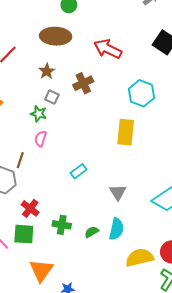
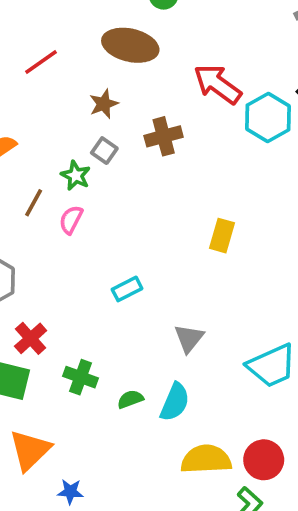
cyan hexagon: (142, 93) -> (268, 117), moved
yellow rectangle: (126, 132) -> (222, 236), size x0.7
brown line: (20, 160) -> (34, 203), moved

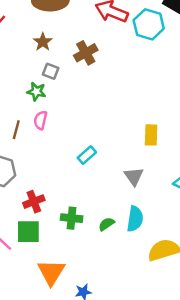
brown line: (34, 203) -> (16, 130), moved
yellow rectangle: (222, 236) -> (151, 135), moved
red cross: (31, 338) -> (34, 202), turned 35

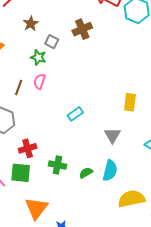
brown star: (43, 42) -> (31, 24), moved

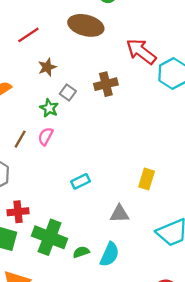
gray triangle: (112, 135) -> (119, 214), turned 48
green cross: (57, 165) -> (50, 237), size x1.6

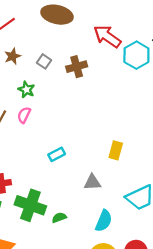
brown star: (47, 67) -> (12, 56), moved
gray square: (68, 93) -> (44, 61), moved
cyan semicircle: (110, 254) -> (104, 221), moved

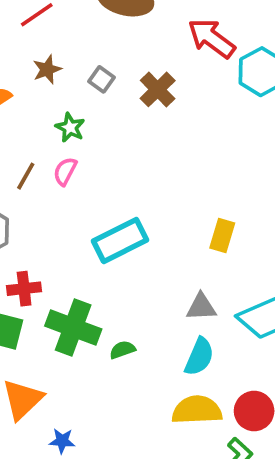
brown cross: (77, 67) -> (158, 89), turned -30
cyan rectangle: (57, 154) -> (120, 240), size x1.8
gray triangle: (92, 182) -> (201, 307), moved

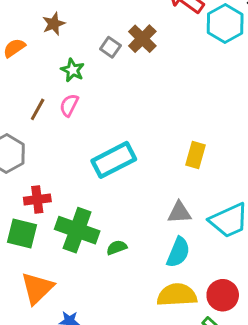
gray square: (101, 79) -> (110, 47), moved

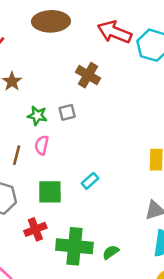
gray square: (110, 47) -> (67, 112), moved, turned -35
cyan rectangle: (114, 160) -> (90, 181), size x0.5
green square: (22, 233) -> (50, 192), moved

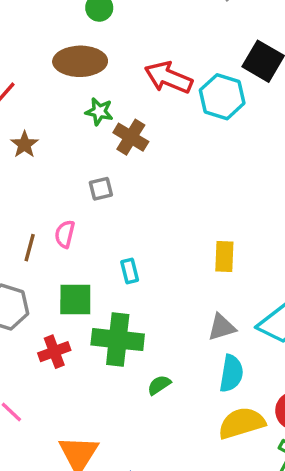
green star: (37, 116) -> (99, 112), moved
cyan rectangle: (90, 181) -> (130, 271), moved, turned -63
green cross: (74, 246) -> (118, 340), moved

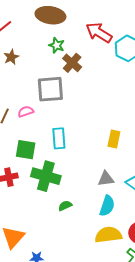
gray square: (101, 189) -> (50, 89), size x2.0
pink semicircle: (65, 234) -> (26, 112), turned 49
cyan rectangle: (130, 271) -> (59, 138), size x1.5

